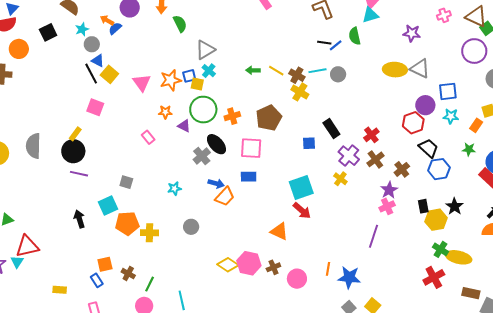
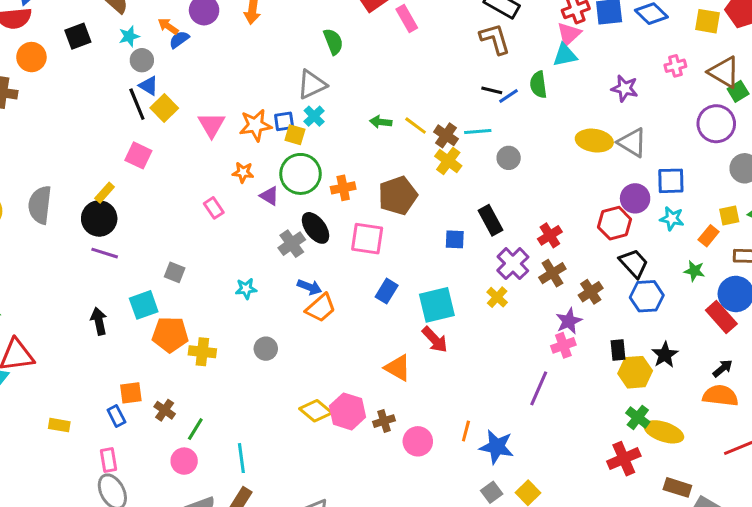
green semicircle: (180, 24) -> (333, 42), moved
gray circle: (338, 74) -> (509, 158), moved
blue rectangle: (249, 177) -> (387, 291), moved, turned -63

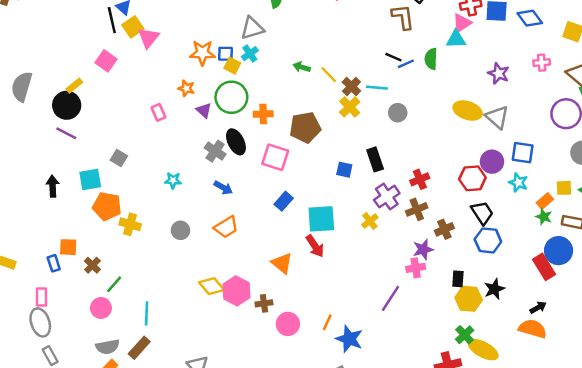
pink triangle: (212, 125) -> (148, 38), moved
gray cross: (292, 244) -> (215, 151), turned -30
green star: (694, 271) -> (544, 217), moved
orange trapezoid: (321, 308) -> (226, 227), moved

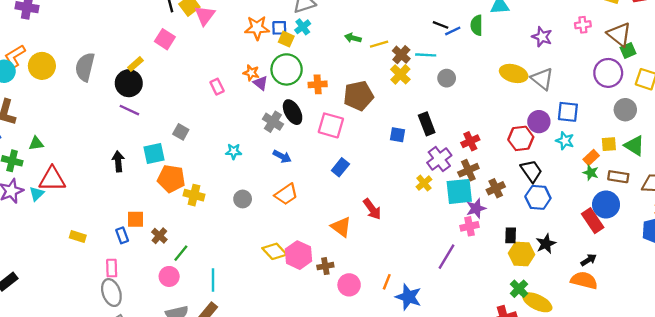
yellow line: (329, 75) -> (379, 44), turned -60
orange star: (186, 88) -> (251, 73), moved
cyan square: (321, 219) -> (459, 191), moved

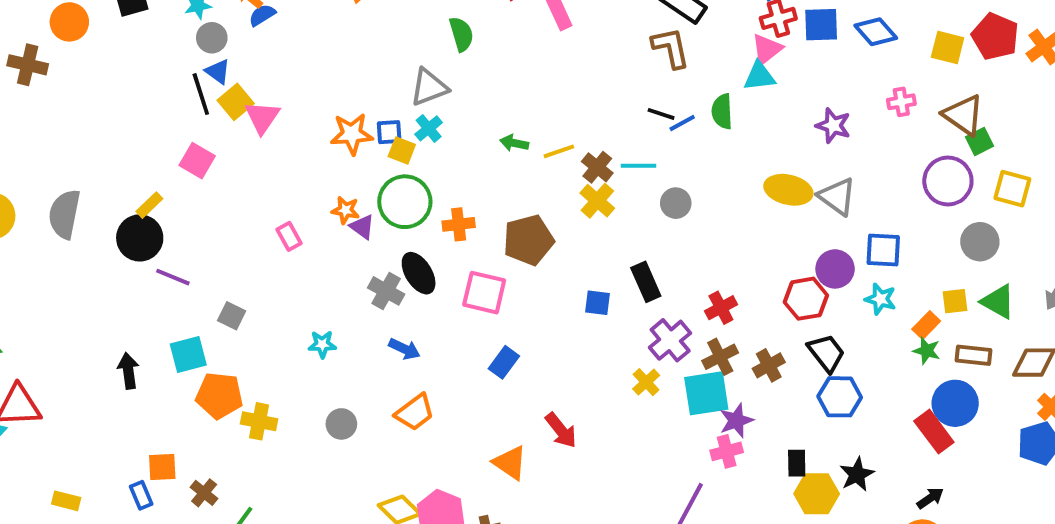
purple line: (129, 110) -> (173, 277), moved
brown cross: (496, 188) -> (769, 365), moved

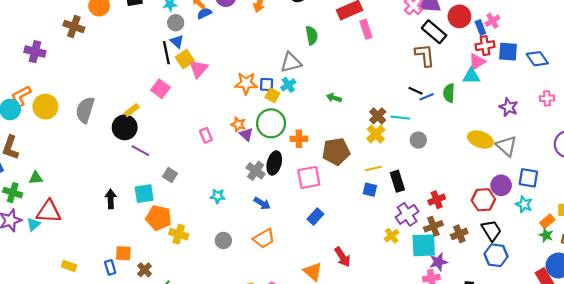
yellow line: (559, 151) -> (373, 169), moved
black ellipse: (419, 273) -> (274, 163), turned 40
pink square: (484, 293) -> (309, 177), turned -30

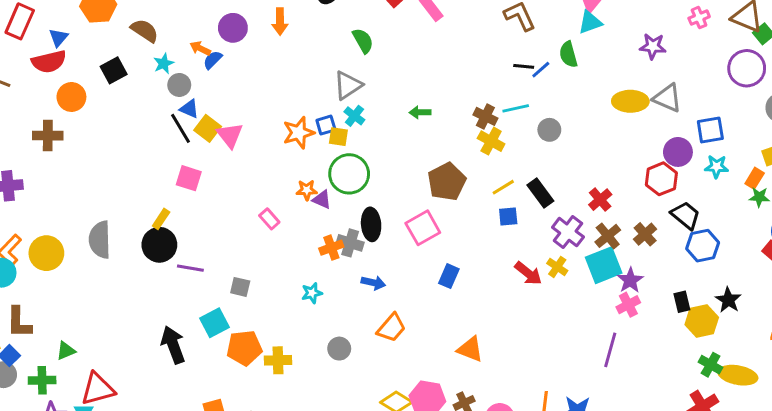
orange cross: (299, 139) -> (331, 248), moved
black arrow: (111, 199) -> (173, 345), size x1.4
red arrow: (342, 257) -> (528, 273), moved

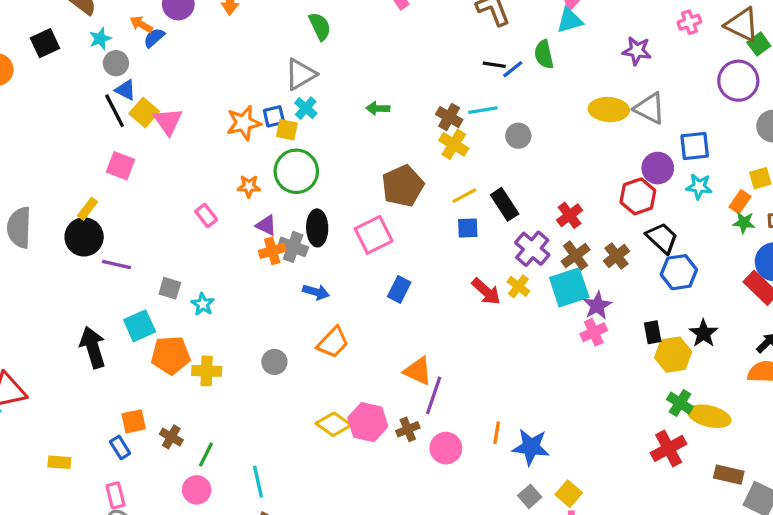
purple triangle: (322, 200) -> (266, 225), moved
cyan star: (312, 293) -> (203, 304), moved, turned -30
purple line: (610, 350) -> (434, 395), moved

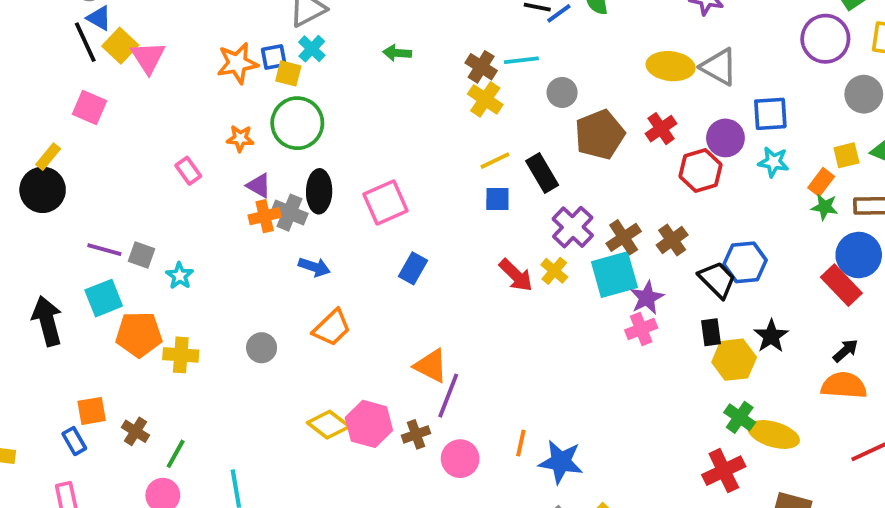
brown pentagon: (403, 186) -> (600, 135), moved
red cross: (570, 215) -> (661, 129), moved
black trapezoid: (662, 238) -> (717, 280), moved
purple line: (117, 264) -> (104, 250), moved

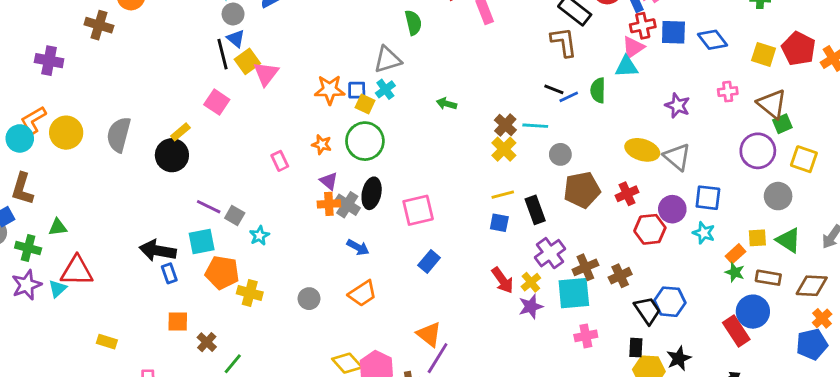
purple star: (647, 298) -> (531, 306), moved
black arrow: (47, 321) -> (158, 251), turned -76
blue rectangle: (74, 441) -> (169, 273), moved

